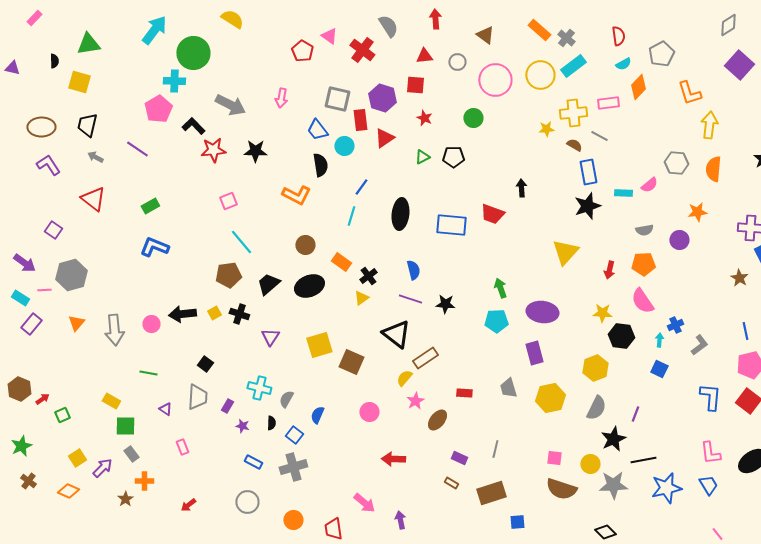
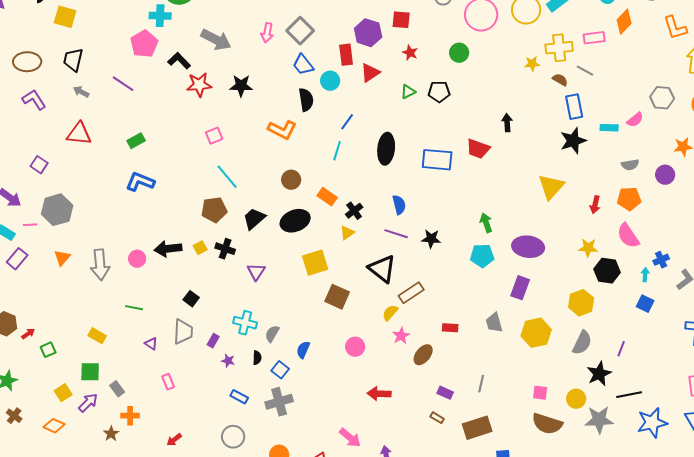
gray square: (337, 99) -> (300, 31), moved, turned 32
red triangle: (93, 199) -> (79, 134), turned -32
yellow square: (319, 345) -> (315, 263), moved
purple rectangle: (534, 353) -> (520, 288), turned 35
green square: (125, 426) -> (90, 372), moved

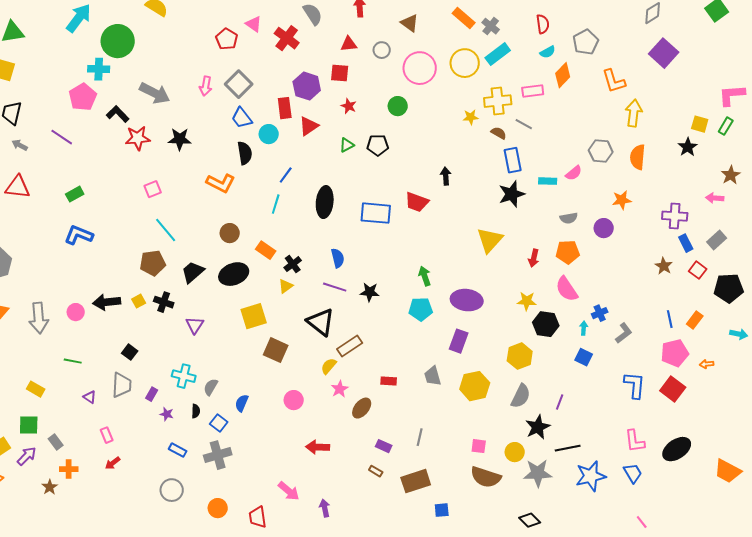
red arrow: (174, 440) -> (113, 463), moved

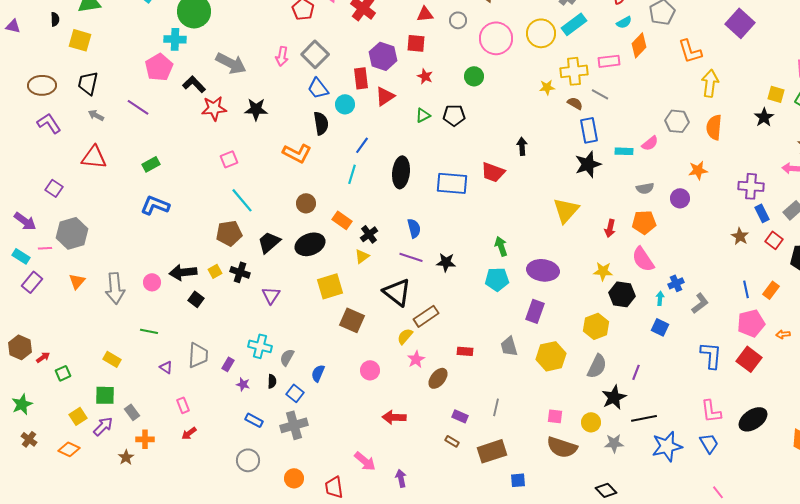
black square: (130, 352) -> (196, 299), moved
gray star: (538, 473) -> (614, 443), size x0.7

